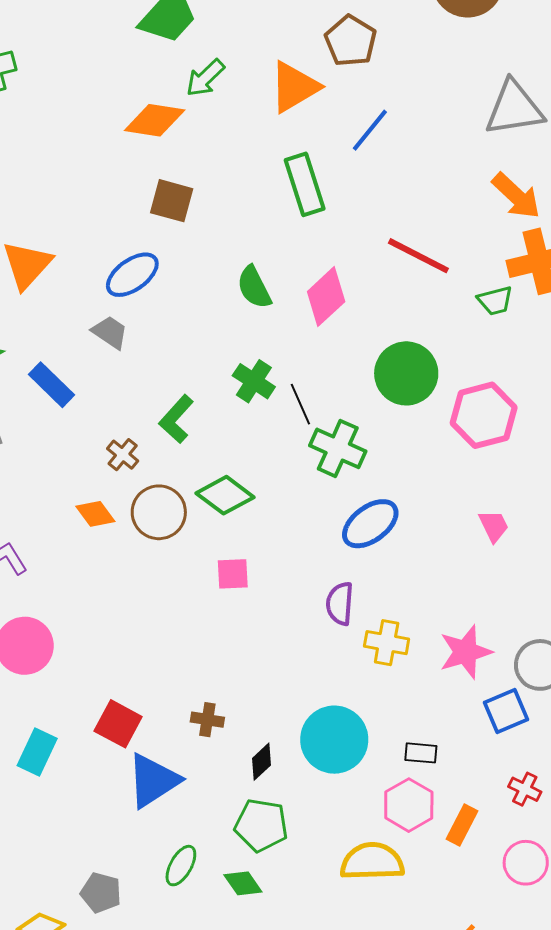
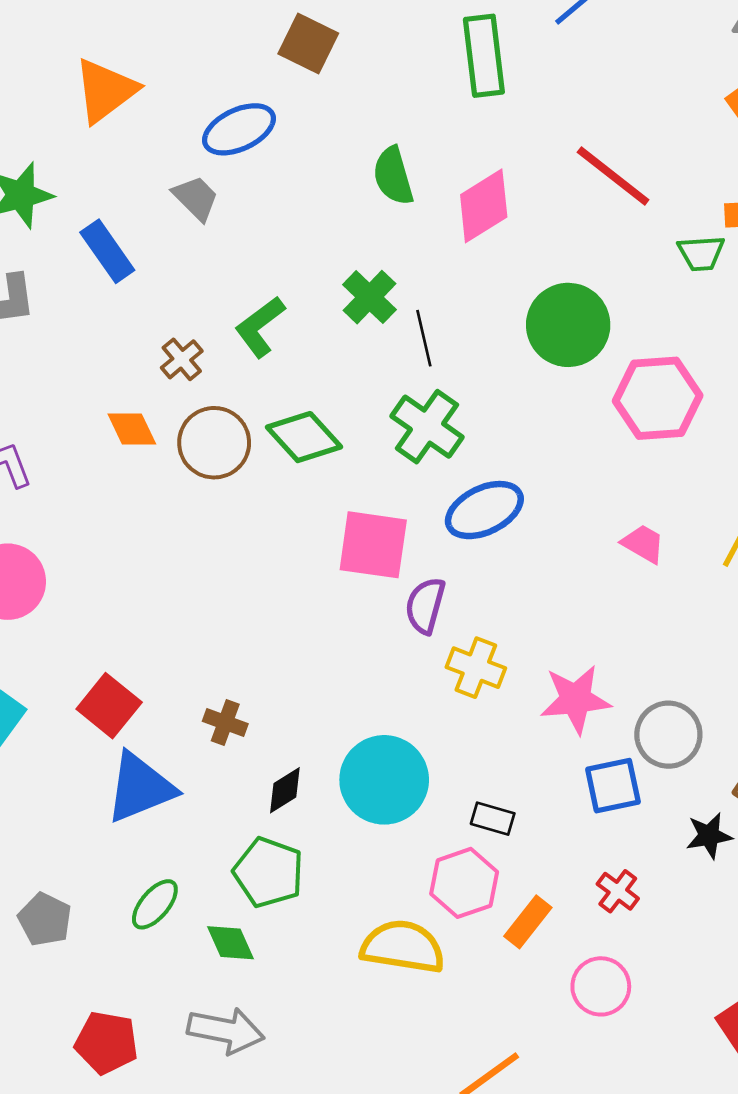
green cross: (338, 448) -> (427, 427), moved
pink trapezoid: (494, 526) -> (643, 544), turned -45
pink square: (233, 574) -> (373, 545), moved, size x1.6

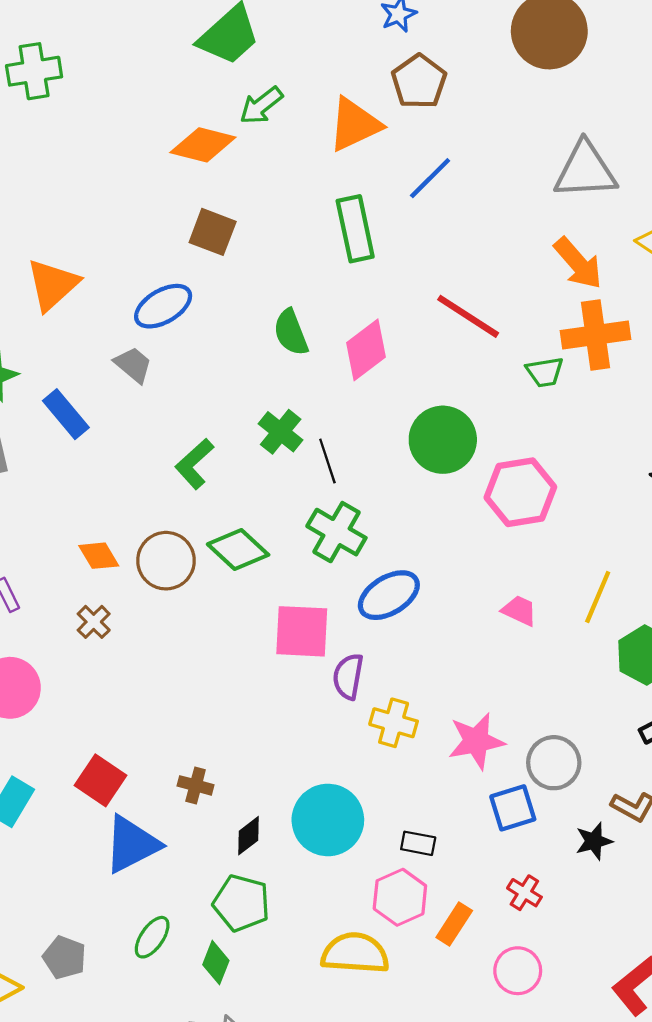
brown cross: (182, 359) -> (94, 622), moved
green diamond: (230, 943) -> (216, 963), turned 51

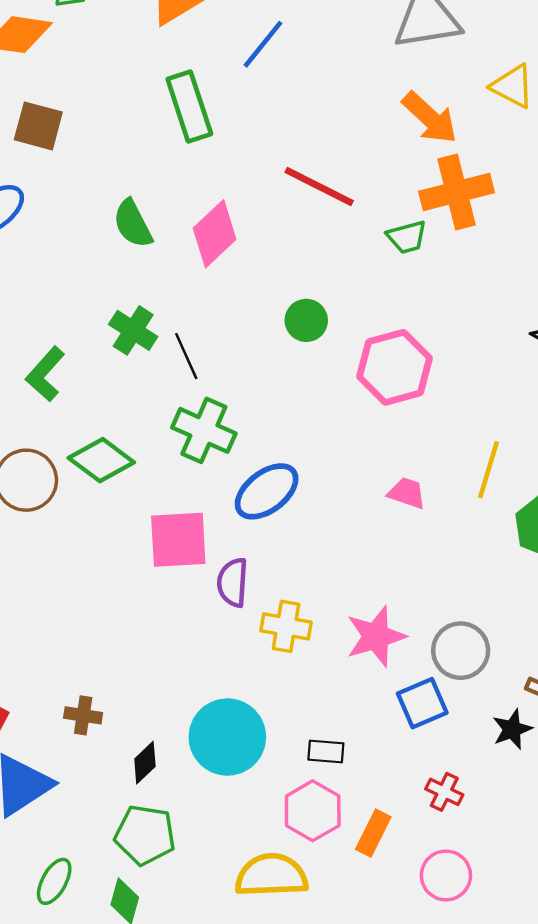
green circle: (443, 440) -> (306, 320), size x0.6

